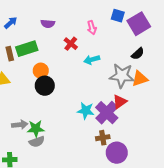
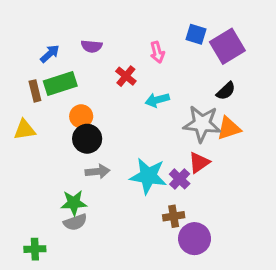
blue arrow: (11, 23) -> (50, 54), moved
cyan star: (86, 111) -> (148, 176), size x1.4
purple cross: (107, 113) -> (180, 179), size x0.6
gray arrow: (20, 125) -> (98, 171), moved

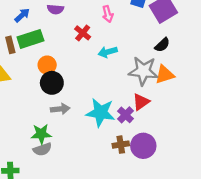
purple circle: (195, 239) -> (143, 146), moved

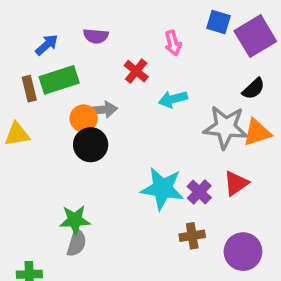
red triangle: (141, 102) -> (236, 183), moved
gray arrow: (60, 109) -> (103, 110), moved
purple circle: (143, 146) -> (243, 252), moved
gray semicircle: (42, 149) -> (77, 243), turned -54

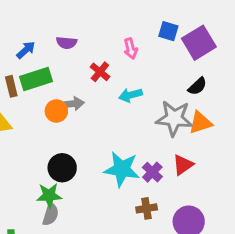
black circle: (91, 145) -> (62, 168), moved

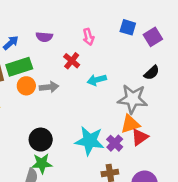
purple square: (199, 43) -> (153, 37), size x0.7
pink arrow: (131, 48) -> (88, 37), moved
orange circle: (56, 111) -> (26, 86), moved
orange triangle: (200, 123) -> (130, 124), moved
green star: (49, 195) -> (42, 163), moved

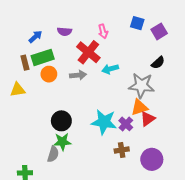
red cross: (72, 61) -> (88, 52), size x1.6
gray arrow: (49, 87) -> (78, 75), moved

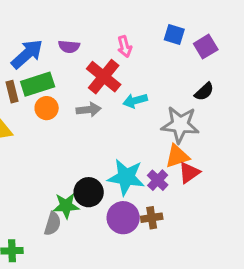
blue arrow: (35, 37) -> (27, 54), size x1.6
black circle: (61, 121) -> (89, 192), moved
purple circle: (152, 159) -> (123, 218), moved

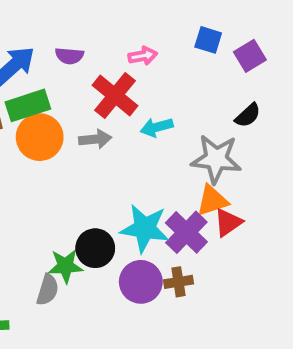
pink arrow: (125, 47) -> (143, 56), turned -85
orange circle: (47, 108) -> (40, 137), size x1.5
purple cross: (158, 180) -> (186, 232), size x1.5

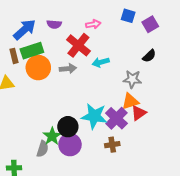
gray star: (216, 159) -> (132, 79), size x0.7
green star: (65, 266) -> (52, 136), turned -30
purple circle: (141, 282) -> (70, 145), moved

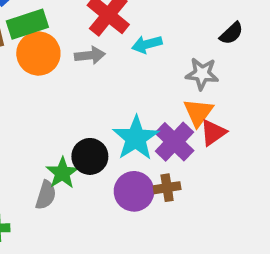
orange triangle: (130, 101) -> (198, 112), turned -36
cyan star: (94, 116) -> (136, 138), turned 30
purple circle: (70, 145) -> (134, 191), moved

